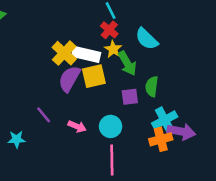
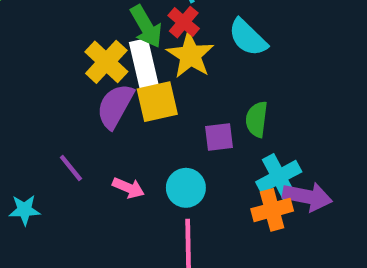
yellow star: (113, 49) -> (190, 55), size x1.5
white rectangle: (86, 54) -> (144, 64), turned 64
green arrow: (127, 63) -> (146, 26), moved

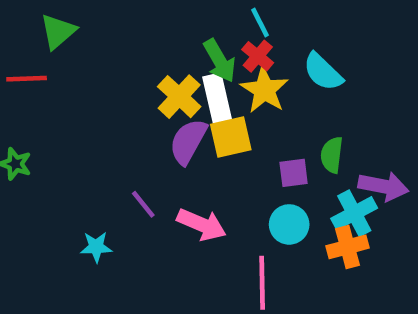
pink arrow: (128, 188) -> (202, 224), size x1.5
cyan circle: (186, 188) -> (289, 224), moved
purple arrow: (307, 197) -> (383, 186), moved

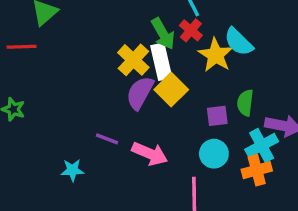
yellow star: (264, 90) -> (216, 55), moved
yellow square: (231, 137) -> (171, 90), turned -32
purple line: (143, 204) -> (107, 139), turned -30

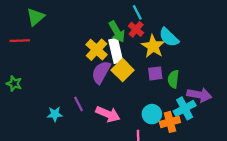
purple square: (217, 116) -> (155, 73), moved
purple line: (107, 139) -> (78, 104), turned 42
cyan star: (73, 170) -> (55, 114), moved
orange cross: (257, 170) -> (170, 122), moved

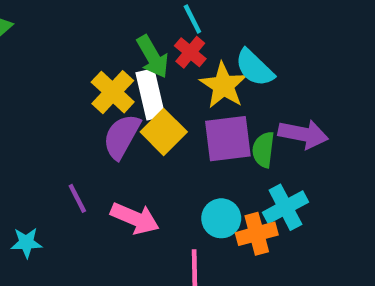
purple square: (155, 73) -> (228, 139), size x1.6
purple arrow: (199, 95) -> (303, 134), moved
cyan star: (55, 114) -> (26, 243), moved

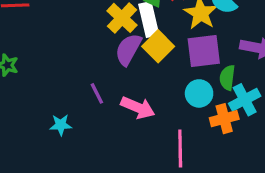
green semicircle: (263, 150) -> (227, 78), moved
cyan circle: (221, 218) -> (199, 93), moved

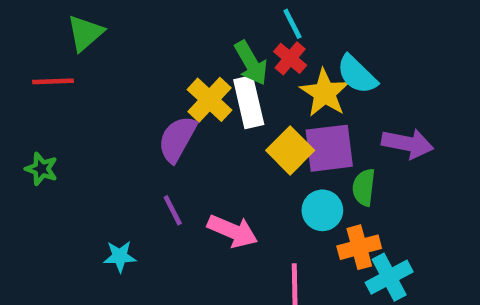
yellow square: (158, 46) -> (290, 150), moved
purple semicircle: (128, 49) -> (177, 139), moved
cyan cross: (245, 100) -> (389, 277), moved

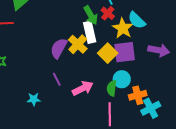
yellow cross: (210, 100) -> (78, 44), moved
green semicircle: (364, 187) -> (112, 88), moved
pink arrow: (233, 231) -> (83, 88), turned -50

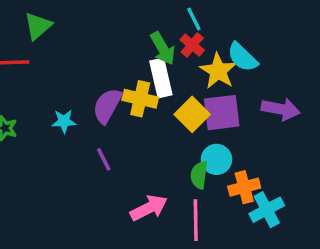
yellow cross: (78, 44) -> (140, 99), turned -30
pink arrow: (83, 88) -> (149, 208), moved
cyan star: (34, 99) -> (64, 121), moved

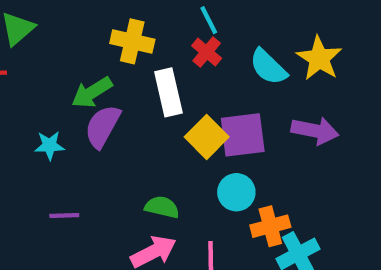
green arrow: (163, 48) -> (92, 92), moved, turned 88
yellow star: (218, 71) -> (319, 58), moved
yellow cross: (140, 99) -> (132, 41), moved
purple line: (104, 159) -> (64, 216), moved, turned -65
green semicircle: (199, 175) -> (162, 207), moved, turned 96

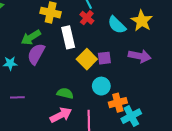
purple square: (243, 135) -> (104, 58), size x0.6

